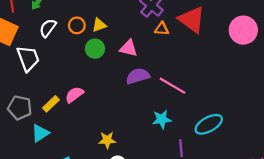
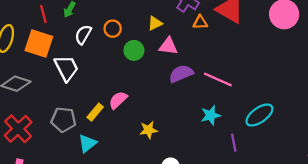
yellow triangle: (99, 25) -> (155, 23), moved
yellow star: (107, 140) -> (148, 130), moved

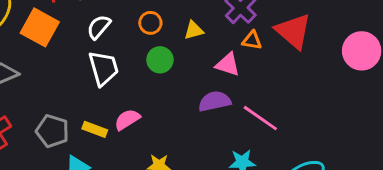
orange circle: (113, 29) -> (150, 23), moved
pink triangle: (168, 46) -> (228, 64), moved
white trapezoid: (66, 68) -> (104, 68), moved
yellow rectangle: (95, 112) -> (95, 129), turned 60

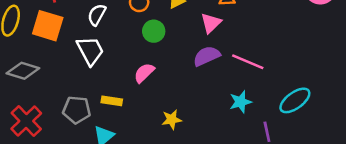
pink triangle: (228, 64) -> (211, 23), turned -50
white trapezoid: (104, 68) -> (90, 51), moved
pink semicircle: (127, 120) -> (144, 73), moved

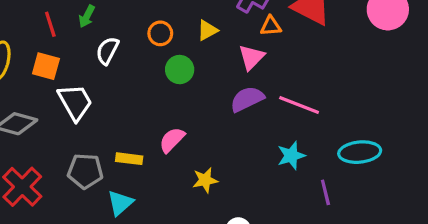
orange square: (48, 26) -> (46, 66), size x0.7
white trapezoid: (90, 51) -> (75, 102), moved
pink semicircle: (144, 73) -> (172, 140), moved
cyan ellipse: (295, 100) -> (360, 152), turned 32

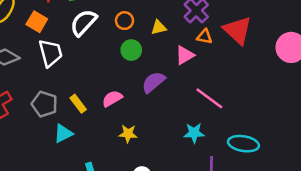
white semicircle: (107, 51) -> (83, 23), size x1.4
purple semicircle: (247, 99) -> (153, 82), moved, turned -30
yellow rectangle: (129, 159) -> (78, 104), turned 30

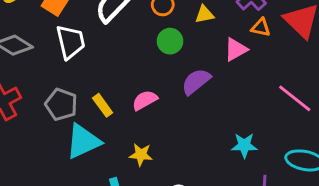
pink line: (209, 98) -> (295, 98), moved
cyan triangle: (63, 133) -> (83, 141), size x1.5
yellow star: (128, 134) -> (141, 155), moved

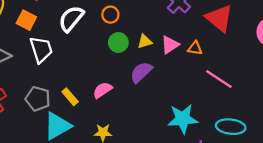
yellow triangle: (205, 14) -> (145, 41), moved
orange triangle: (261, 27) -> (195, 48), moved
cyan star: (244, 145) -> (183, 119), size x1.5

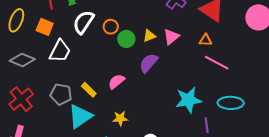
orange circle: (110, 15) -> (111, 27), moved
orange triangle: (195, 48) -> (206, 40), moved
white trapezoid: (41, 49) -> (60, 51), turned 50

